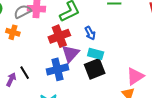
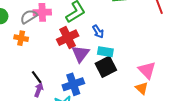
blue cross: (57, 69) -> (73, 84), moved
pink triangle: (135, 76) -> (147, 70), turned -36
purple arrow: (11, 80) -> (39, 90), moved

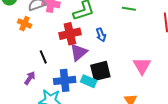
cyan rectangle: (105, 52) -> (89, 81), moved
pink triangle: (147, 70) -> (142, 66), moved
black line: (37, 77) -> (43, 57), moved

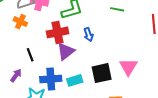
orange cross: (25, 24) -> (20, 22), moved
black square: (100, 71) -> (102, 73), moved
cyan rectangle: (89, 81) -> (75, 80), turned -42

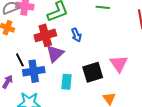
blue cross: (51, 79) -> (34, 71), moved
cyan rectangle: (75, 80) -> (66, 82), turned -63

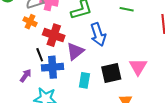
red cross: (45, 35) -> (54, 35), moved, turned 30
blue arrow: (76, 35) -> (98, 35), size x1.6

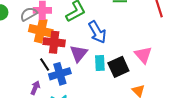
orange cross: (30, 22) -> (41, 31), moved, size x1.6
cyan rectangle: (84, 80) -> (100, 63), moved

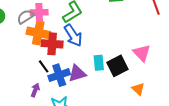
blue arrow: (97, 32) -> (73, 35), moved
purple triangle: (79, 53) -> (77, 73), moved, turned 36

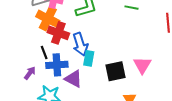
blue arrow: (73, 35) -> (80, 44), moved
cyan rectangle: (99, 63) -> (89, 58), moved
purple triangle: (77, 73) -> (73, 79), moved, turned 30

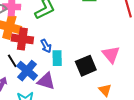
blue arrow: (80, 44) -> (46, 46), size x0.6
blue cross: (57, 65) -> (27, 71), turned -35

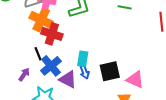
blue arrow: (46, 46) -> (85, 72), moved
pink triangle: (111, 54) -> (135, 80), moved, turned -36

